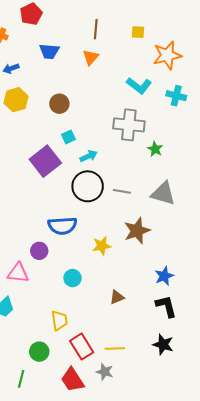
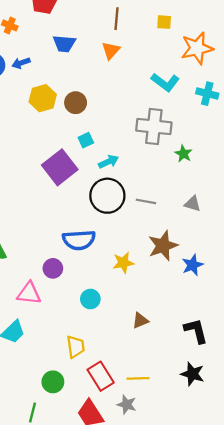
yellow hexagon: (16, 100) -> (43, 98), moved
gray triangle: (163, 193) -> (192, 204), size x0.6
blue star: (164, 276) -> (192, 265), moved

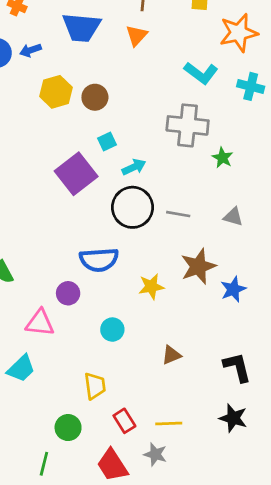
blue trapezoid: (64, 44) -> (81, 27), size x1.4
red rectangle: (101, 376) -> (124, 421), size x0.7

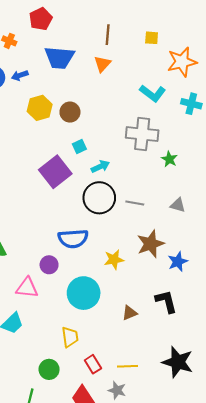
cyan circle: (112, 330) -> (84, 293), size x1.8
black L-shape: (237, 367) -> (166, 301), moved
black star: (233, 418) -> (178, 362), size x1.4

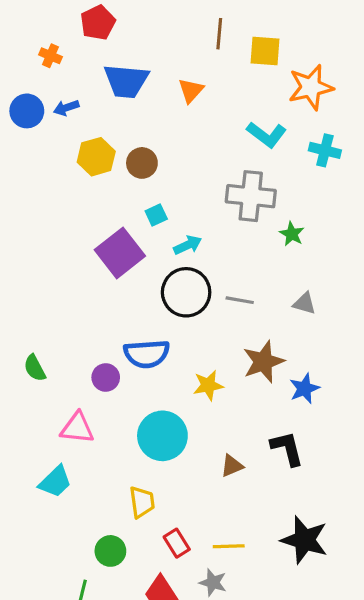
brown line: (108, 35) -> (219, 34), moved
yellow square: (152, 38) -> (265, 51), size x1.5
purple circle: (49, 265) -> (106, 377), moved

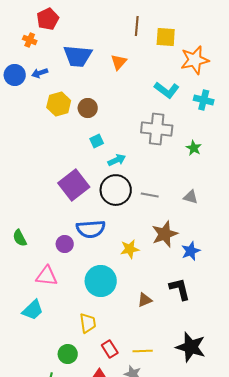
red pentagon: (98, 23) -> (48, 19), moved
green star: (292, 234) -> (194, 148), moved
purple square: (120, 253) -> (74, 185), moved

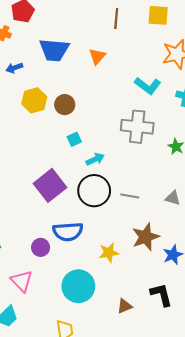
yellow square: (166, 37) -> (158, 15), moved
pink triangle: (47, 276) -> (22, 281), turned 40

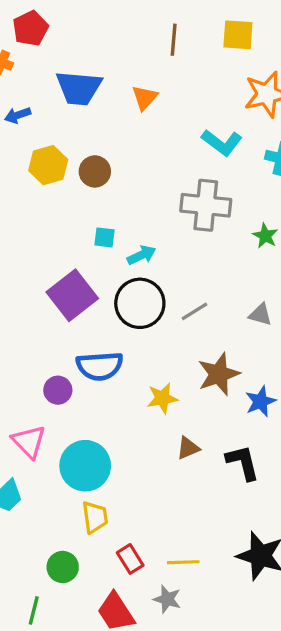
cyan square: (74, 139) -> (104, 237), moved, turned 32
gray line: (130, 196) -> (195, 311), turned -42
cyan circle: (78, 286) -> (85, 466), moved
brown triangle: (125, 306) -> (188, 448), moved

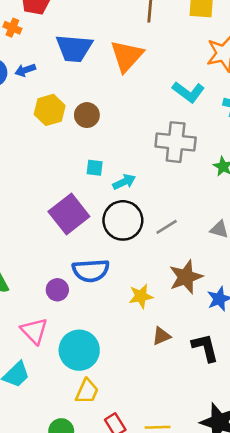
orange triangle: (145, 98) -> (127, 56), size x1.6
yellow trapezoid: (95, 517) -> (87, 391), turned 32

